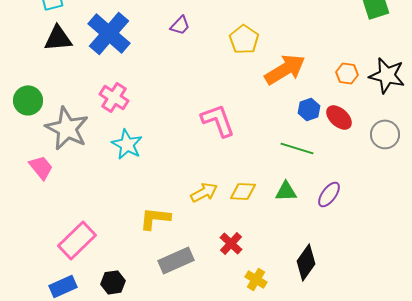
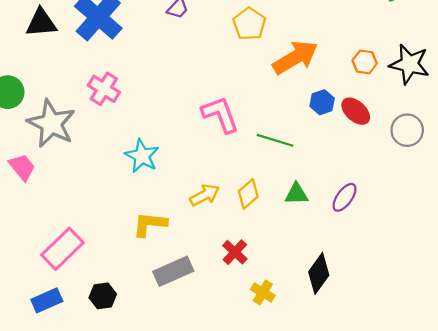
cyan star: (127, 144) -> (142, 156), moved
green line: (297, 148) -> (275, 140), moved
yellow diamond: (243, 191) -> (248, 194), turned -44

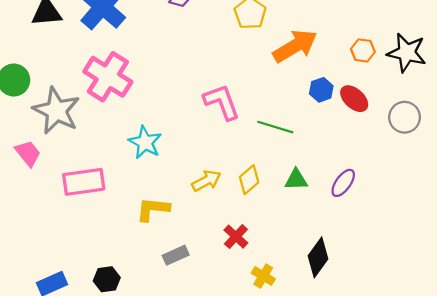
pink cross: (104, 89) -> (108, 77), size x1.5
pink rectangle: (62, 249) -> (84, 182), moved, turned 36
gray rectangle: (173, 271) -> (176, 255), size x0.7

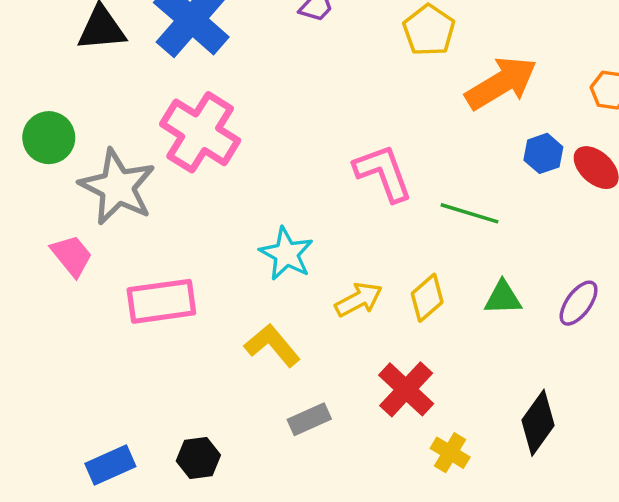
cyan star: (145, 142) -> (286, 254), moved
yellow L-shape: (153, 209) -> (272, 345), turned 44
red cross: (236, 237) -> (406, 389), size x1.4

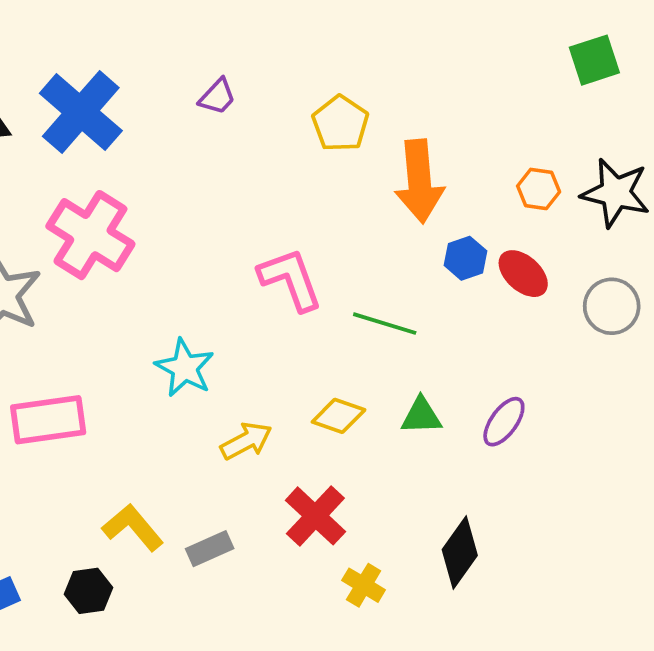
orange arrow: (501, 83) -> (419, 181), turned 116
yellow diamond: (427, 298) -> (339, 416), turned 60
yellow arrow: (359, 300) -> (246, 441), moved
yellow L-shape: (272, 345) -> (133, 527), moved

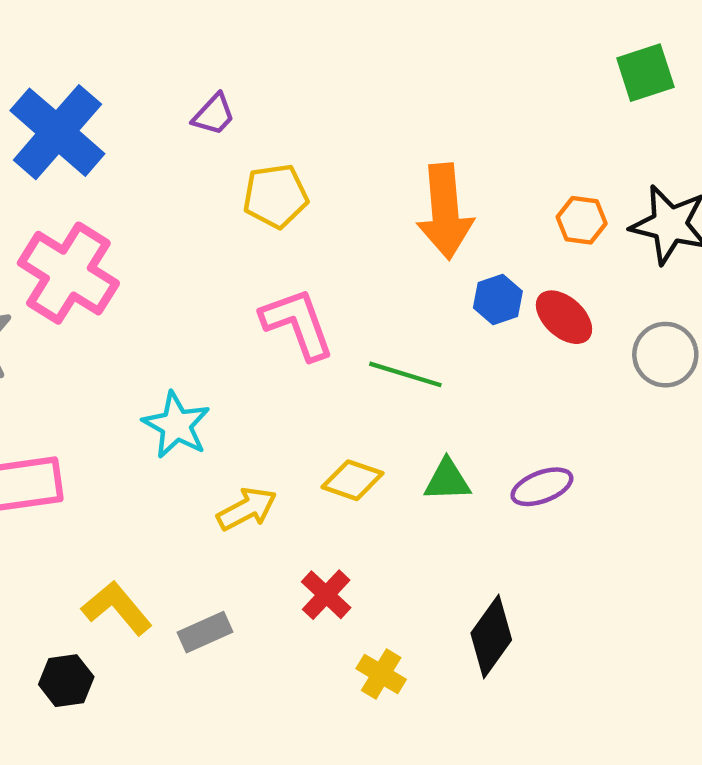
yellow pentagon: (340, 124) -> (275, 196), moved, turned 30
purple ellipse: (504, 422) -> (542, 487), turned 33
red cross: (315, 516) -> (326, 595), size x0.7

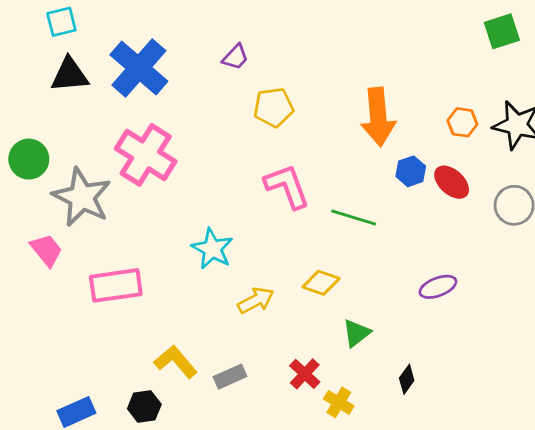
green triangle: (447, 480) -> (356, 333), moved, turned -36
red cross: (326, 595) -> (305, 374), moved
black diamond: (491, 637) -> (407, 379), size x0.6

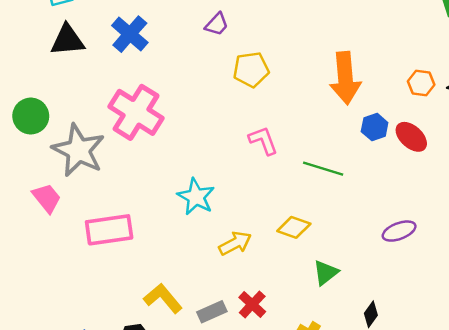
blue cross: (139, 68) -> (130, 34), size x0.7
pink L-shape: (287, 186) -> (263, 140), size x0.7
red cross: (305, 374) -> (252, 304), moved

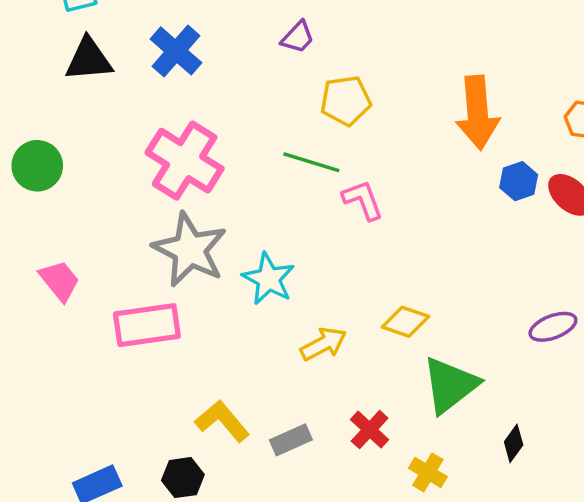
gray star: (78, 150) -> (190, 250), moved
green line: (323, 169) -> (311, 162), moved
green triangle: (326, 273) -> (450, 385), size x1.6
red cross: (252, 304) -> (370, 430), moved

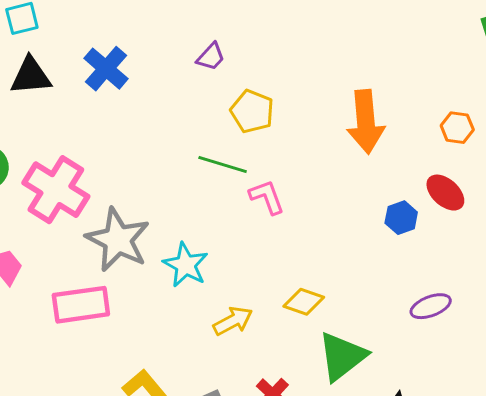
yellow pentagon: (346, 101) -> (252, 111), turned 30
pink cross: (185, 161) -> (56, 190), moved
blue hexagon: (519, 181) -> (401, 218), moved

